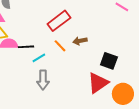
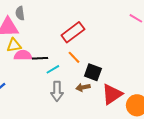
brown arrow: (80, 41) -> (83, 87), moved
black square: (109, 61) -> (93, 72), moved

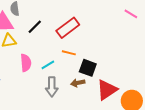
pink semicircle: (23, 55) -> (26, 63), moved, turned 84
orange line: (74, 57) -> (69, 53), turned -32
black line: (40, 58) -> (35, 27), moved, turned -42

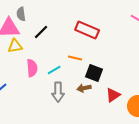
red rectangle: (68, 28) -> (87, 30), moved, turned 60
red triangle: (107, 90) -> (113, 95), size x0.7

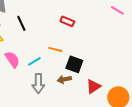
red rectangle: (87, 30) -> (67, 21), size x0.6
black line: (41, 32) -> (21, 23), turned -70
pink semicircle: (32, 68) -> (12, 59), turned -30

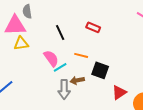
black line: (21, 23) -> (60, 32), moved
pink semicircle: (12, 59) -> (51, 58), moved
brown arrow: (64, 79) -> (77, 80), moved

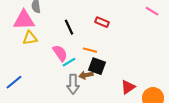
black square: (100, 70) -> (97, 66), moved

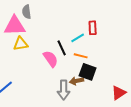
red rectangle: (102, 22) -> (93, 28), turned 64
black line: (69, 27) -> (62, 48), moved
cyan line: (69, 62) -> (78, 38), moved

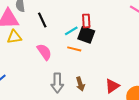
black line: (62, 48) -> (42, 20), moved
black square: (88, 72) -> (86, 35), moved
brown arrow: (77, 81) -> (80, 84), moved, turned -96

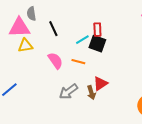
orange line: (74, 49) -> (78, 62), moved
gray arrow: (57, 83) -> (68, 92), turned 54
red triangle: (112, 86) -> (100, 84), moved

